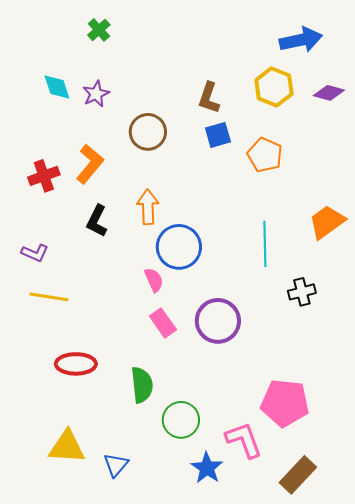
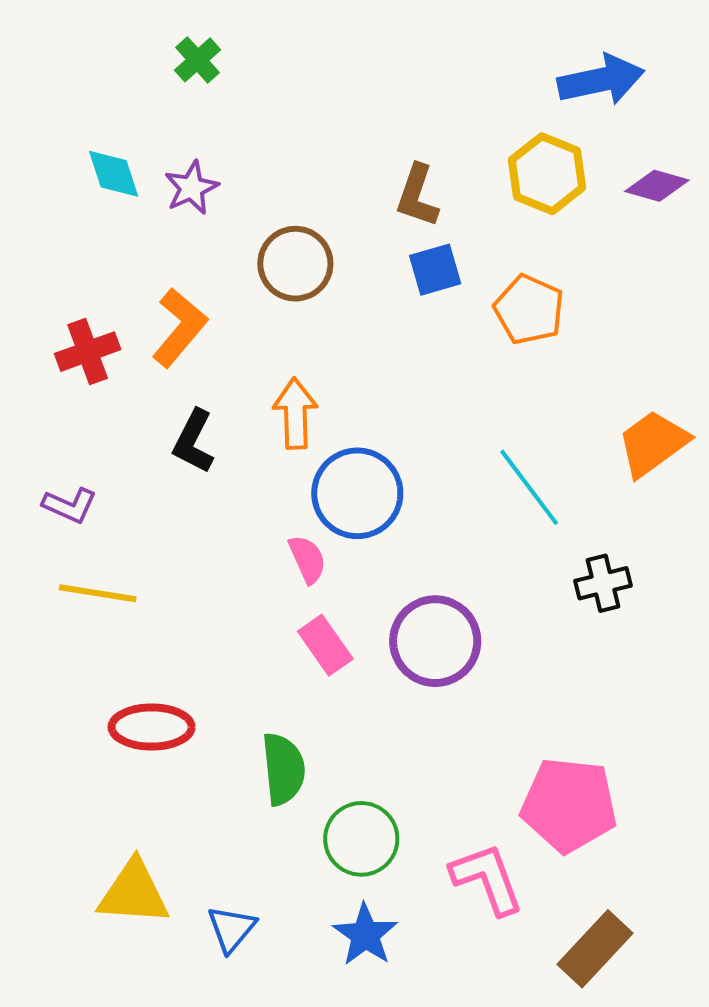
cyan line: (265, 244) -> (529, 487), turned -36
blue star: (207, 468) -> (365, 935), moved

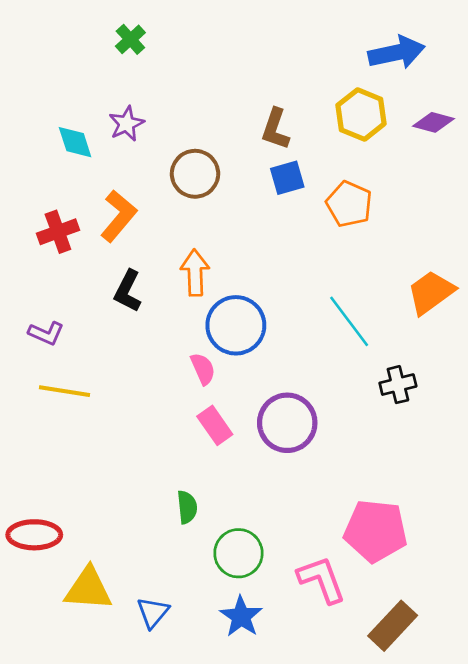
cyan diamond: (114, 174) -> (75, 142), moved
red ellipse: (152, 727) -> (34, 535), moved
green semicircle: (283, 769) -> (187, 507), size x0.7

